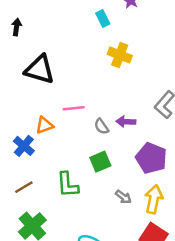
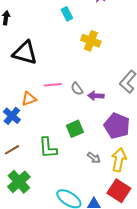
cyan rectangle: (103, 19) -> (67, 14), moved
gray semicircle: (102, 126) -> (77, 89), moved

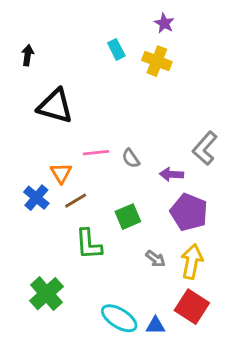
yellow cross: (91, 41) -> (157, 61), moved
purple arrow: (96, 96) -> (171, 174), moved
orange triangle: (29, 99) -> (61, 173), turned -42
brown line: (12, 150) -> (76, 201), moved

